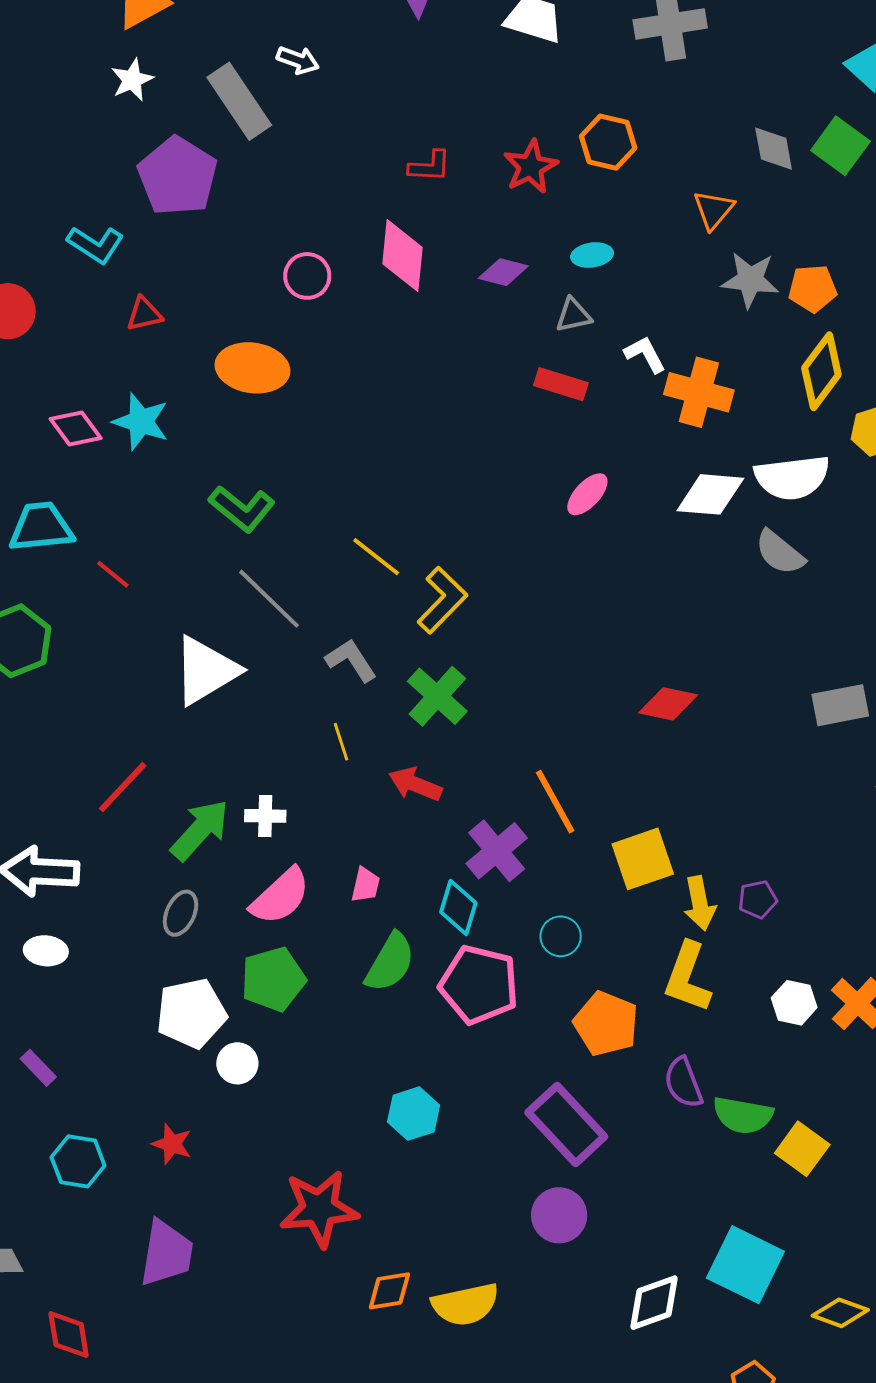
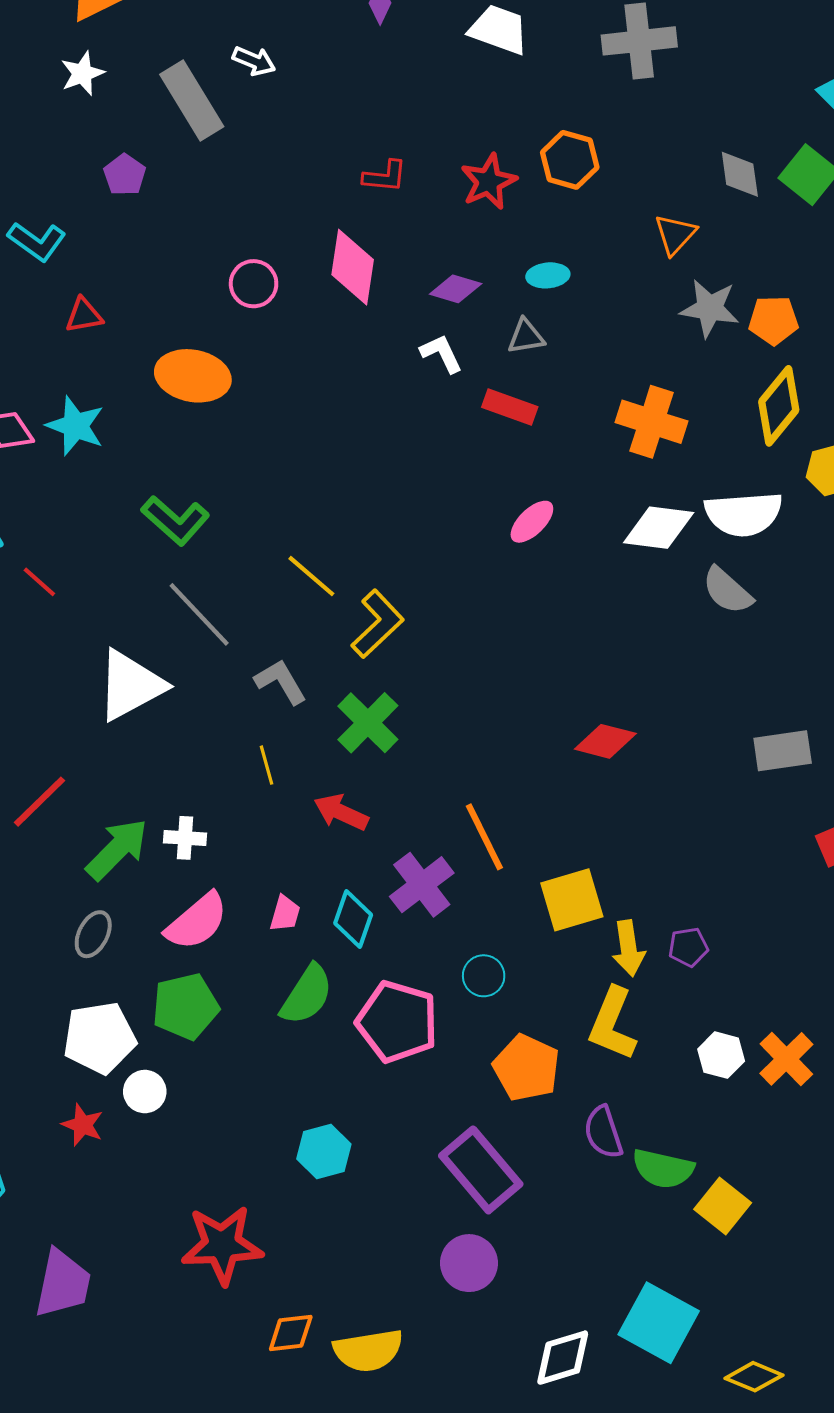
purple pentagon: (178, 176) -> (125, 175), size x0.5
white L-shape: (645, 354) -> (441, 353), moved
cyan diamond: (458, 907) -> (353, 919), moved
red star: (172, 1144) -> (83, 1125), moved

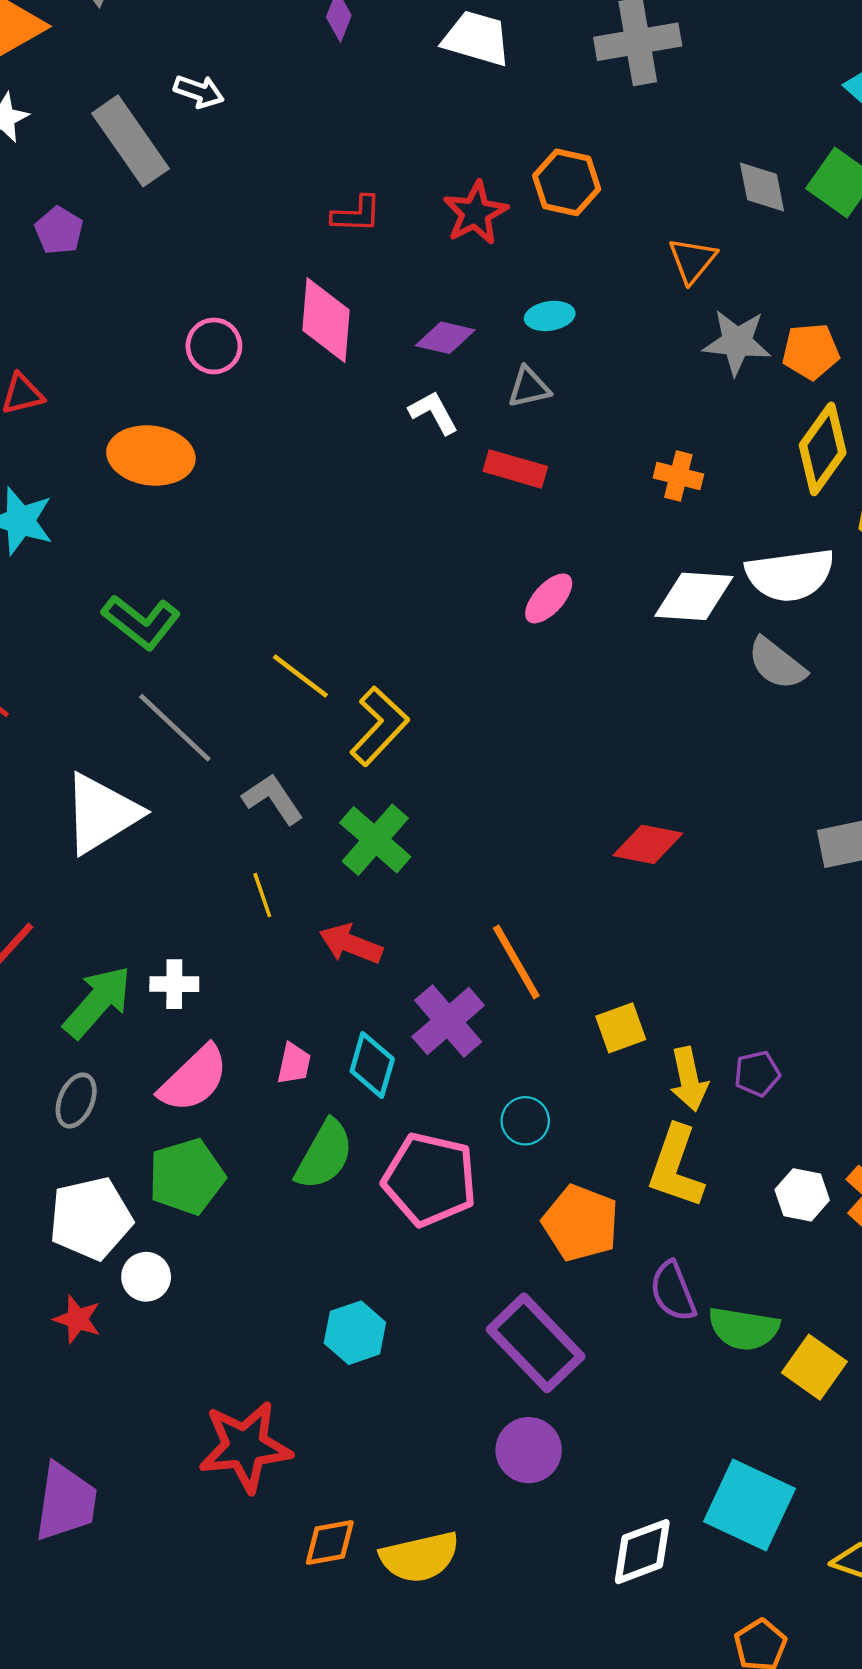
orange cross: (652, 422) -> (678, 476), size x0.6
yellow square: (572, 900) -> (621, 1028), size x0.7

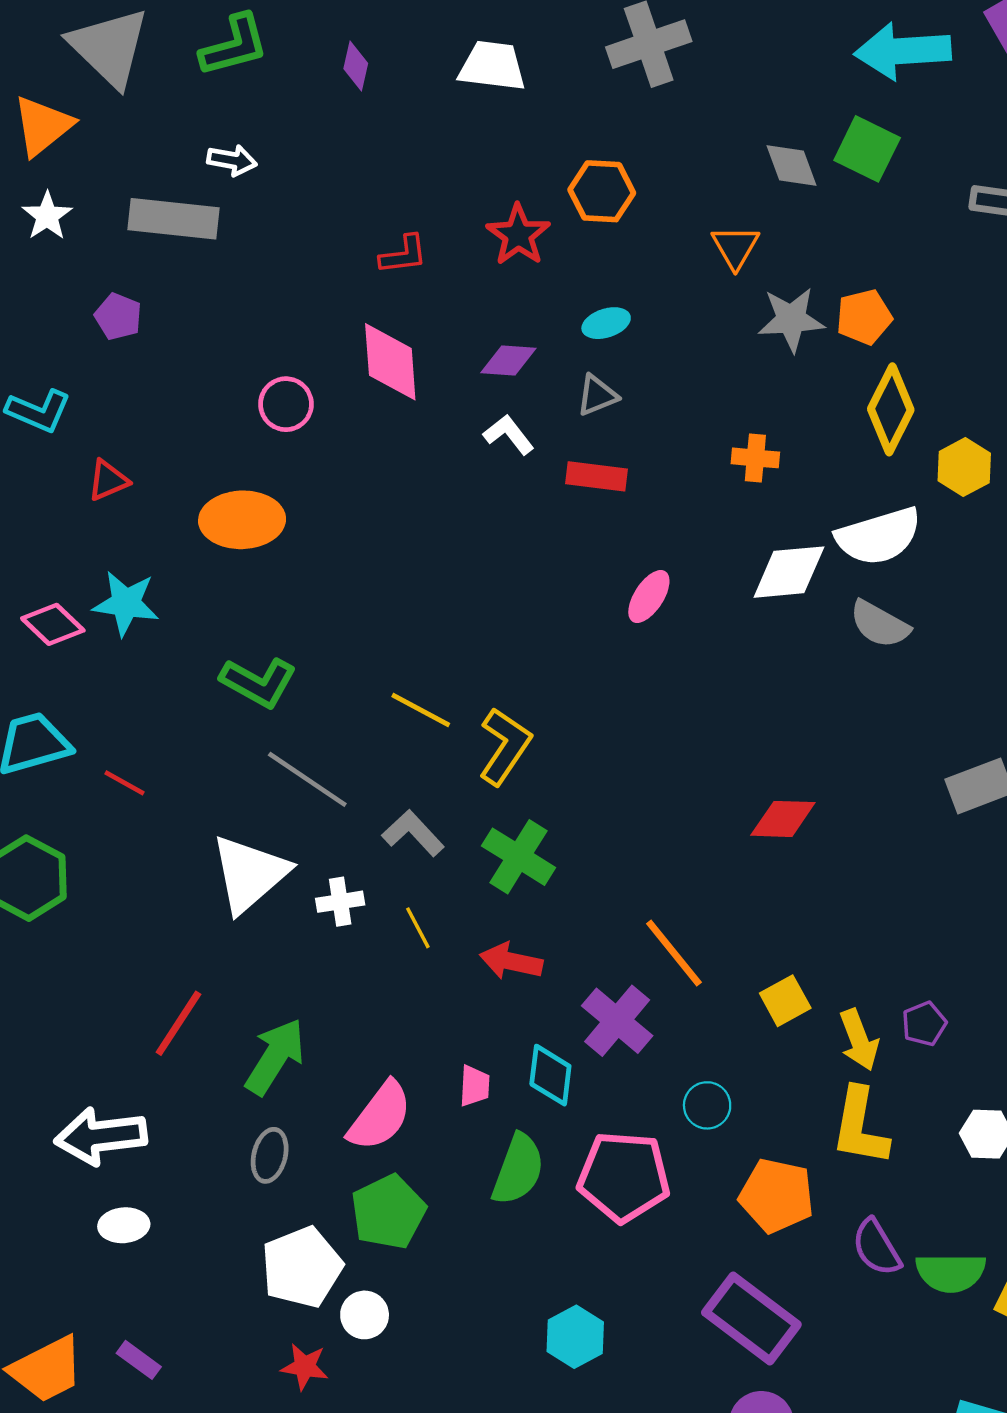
gray rectangle: (131, 141) -> (174, 219), turned -40
white cross: (174, 984) -> (340, 902), moved

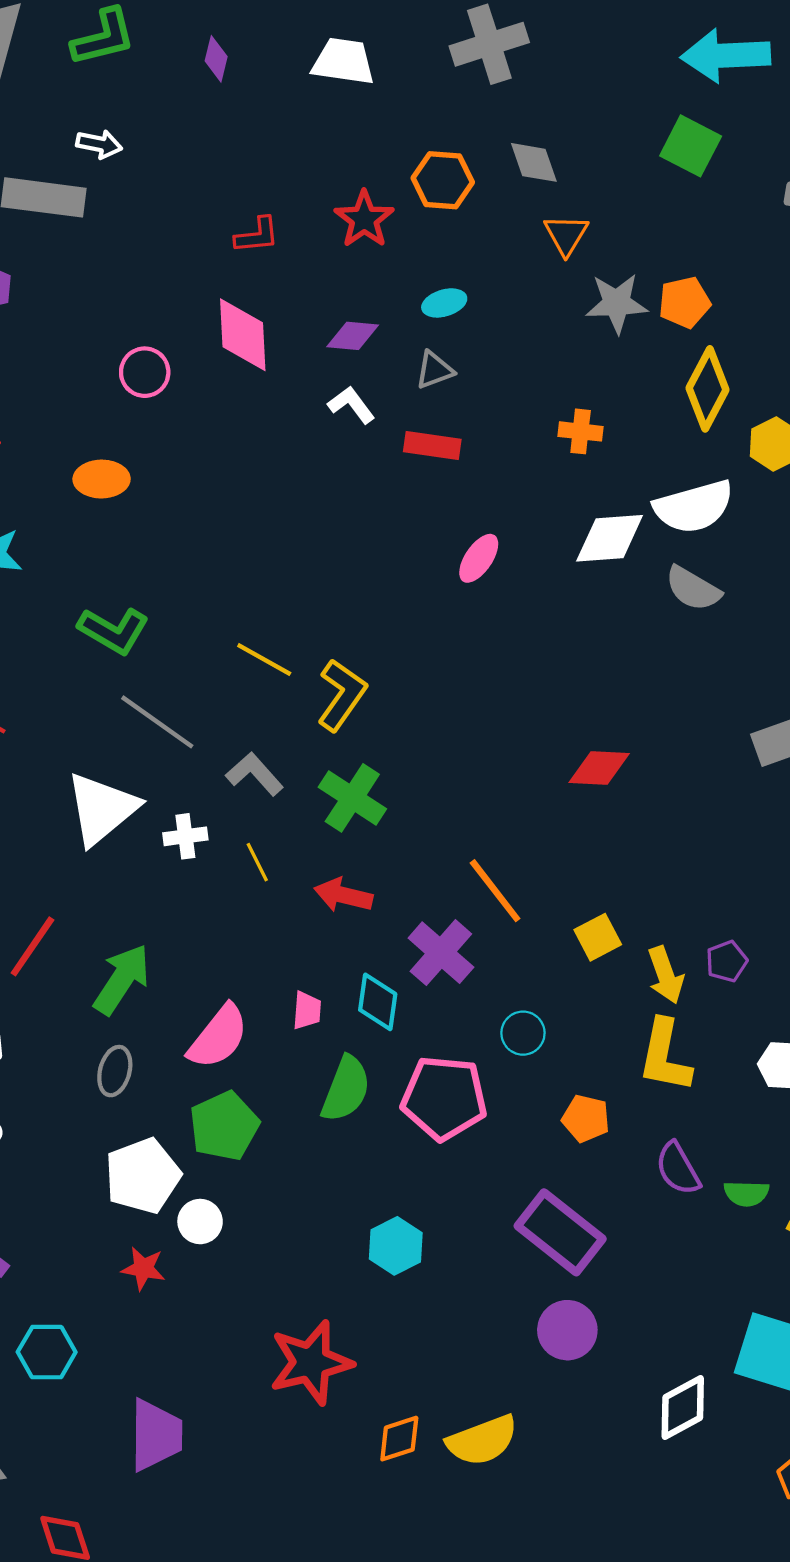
gray diamond: (792, 165) -> (534, 162), moved
orange ellipse: (242, 520) -> (102, 479), size x0.7
orange pentagon: (777, 1196) -> (586, 1118), size x0.7
green semicircle: (951, 1273) -> (746, 1193), size x0.7

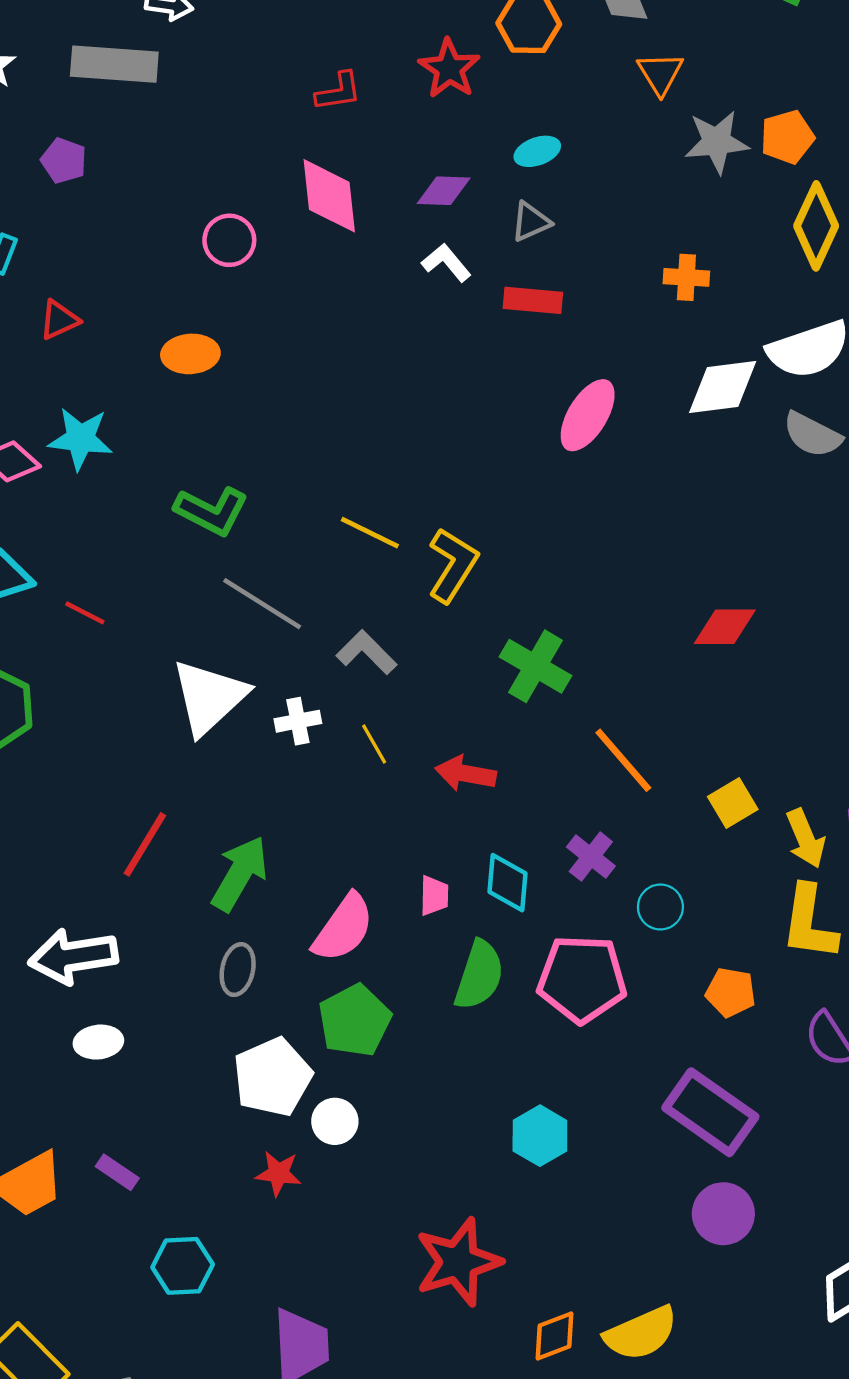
pink ellipse: (479, 558) -> (588, 415), size x1.4
green cross: (352, 798) -> (535, 666), moved
purple cross: (441, 953) -> (591, 857), moved, size x0.7

